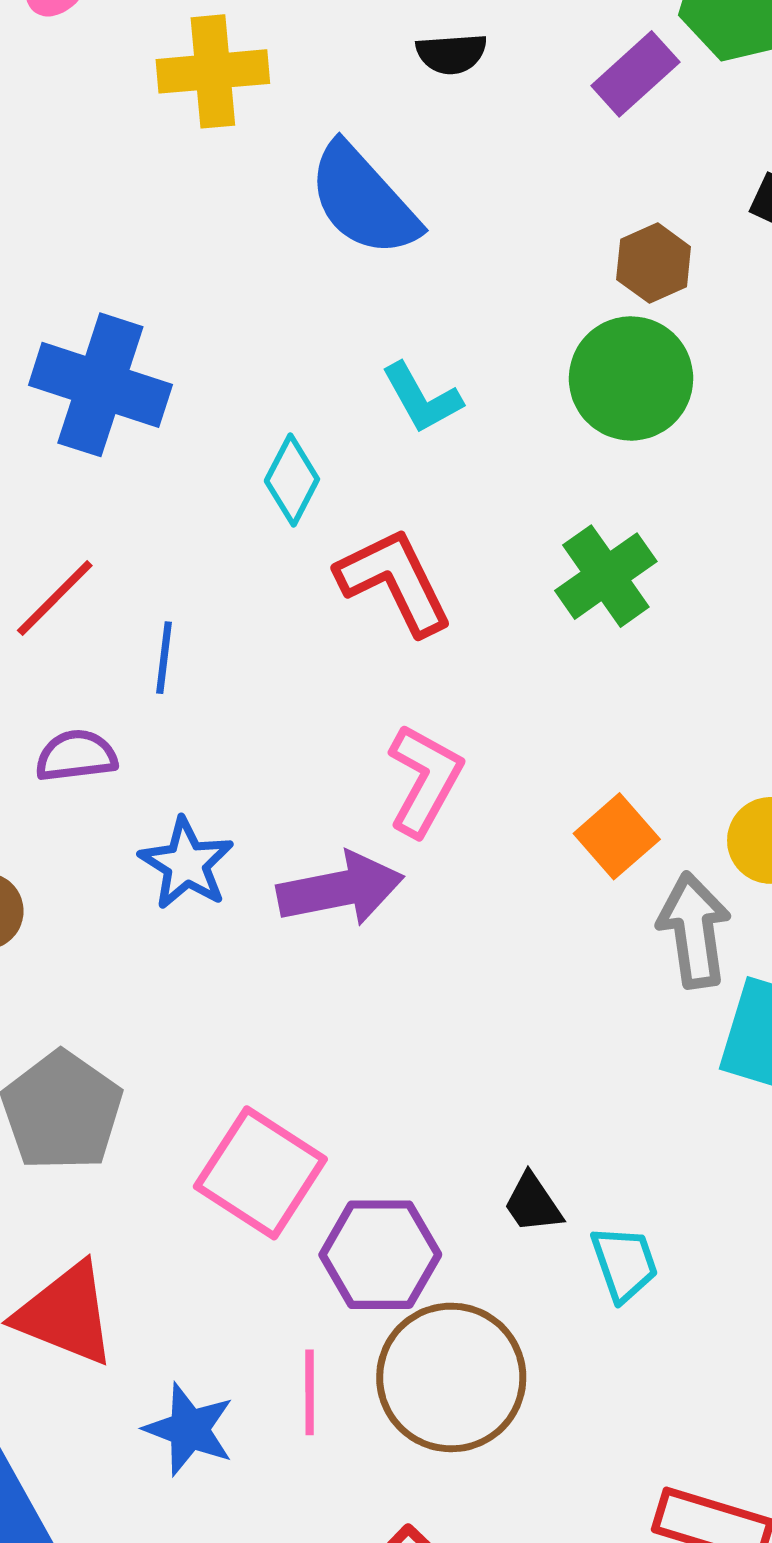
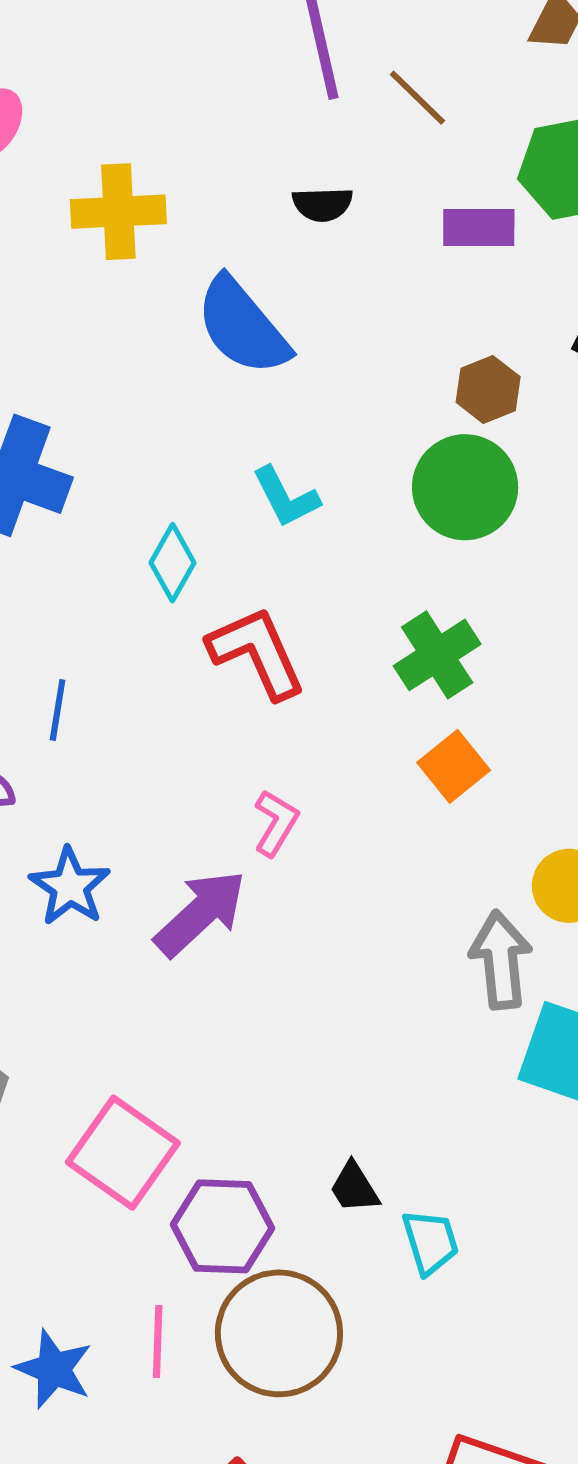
purple rectangle: (635, 74) -> (479, 228), turned 40
pink L-shape: (425, 780) -> (276, 823), size x0.7
orange square: (617, 836) -> (454, 766), moved
purple arrow: (340, 889) -> (200, 913), turned -34

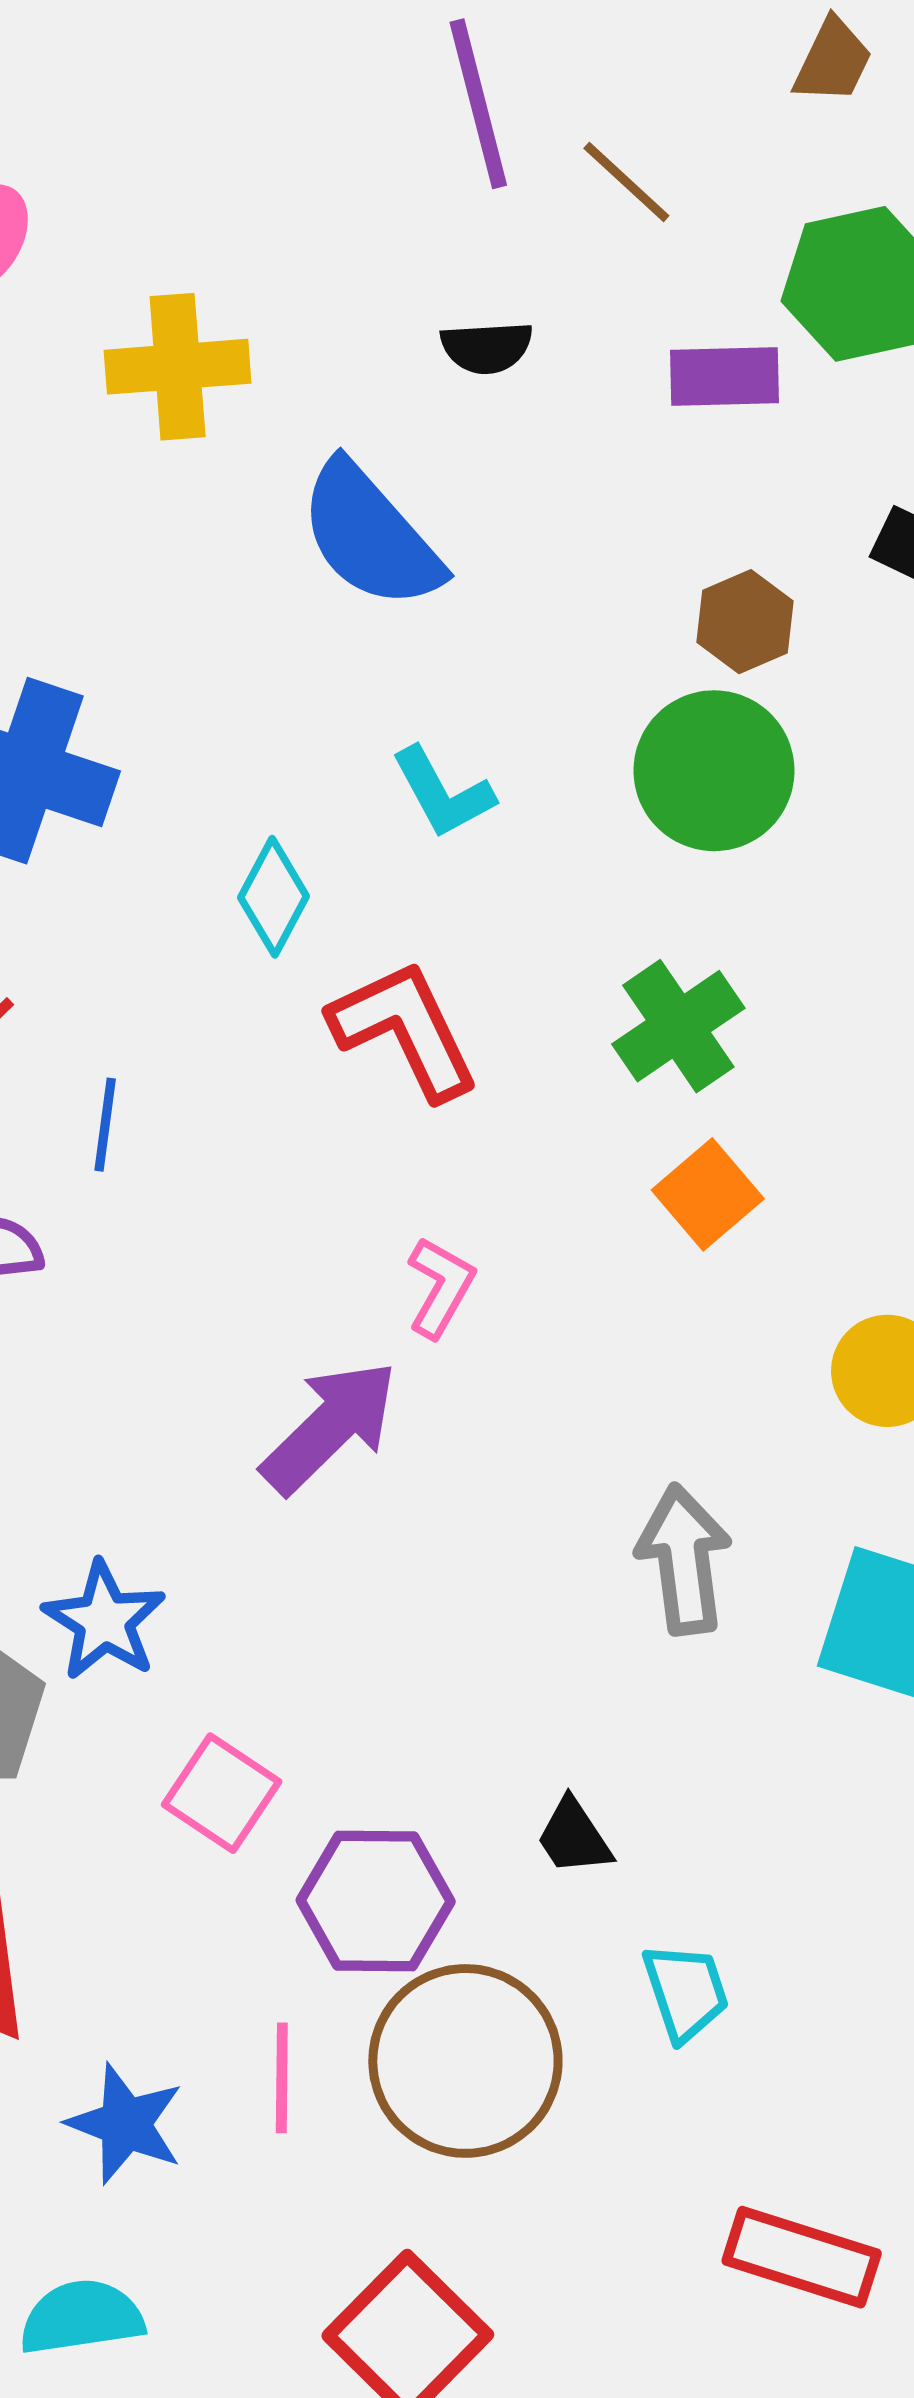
blue star: (70, 887) -> (104, 1621), moved
gray arrow: (501, 960) -> (684, 1560), moved
pink square: (123, 1153) -> (222, 1793), size x0.7
cyan trapezoid: (430, 1242) -> (686, 1992), moved

